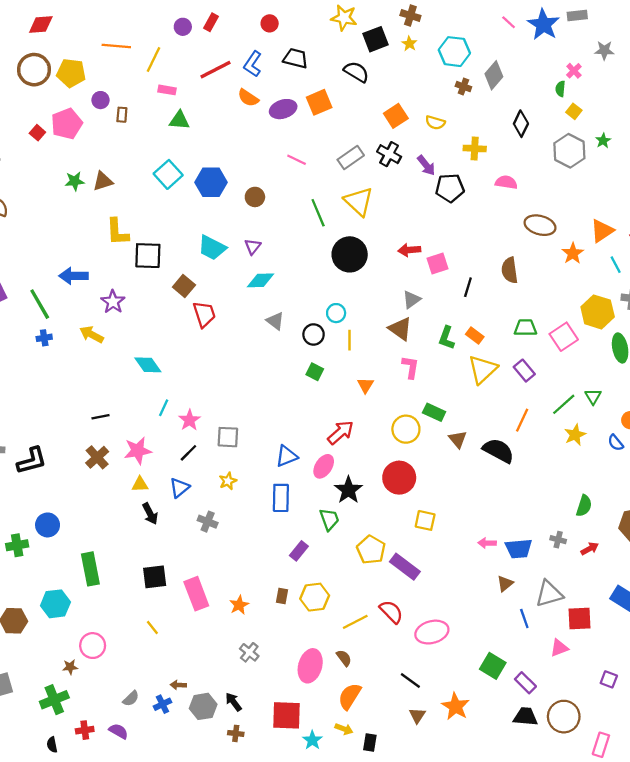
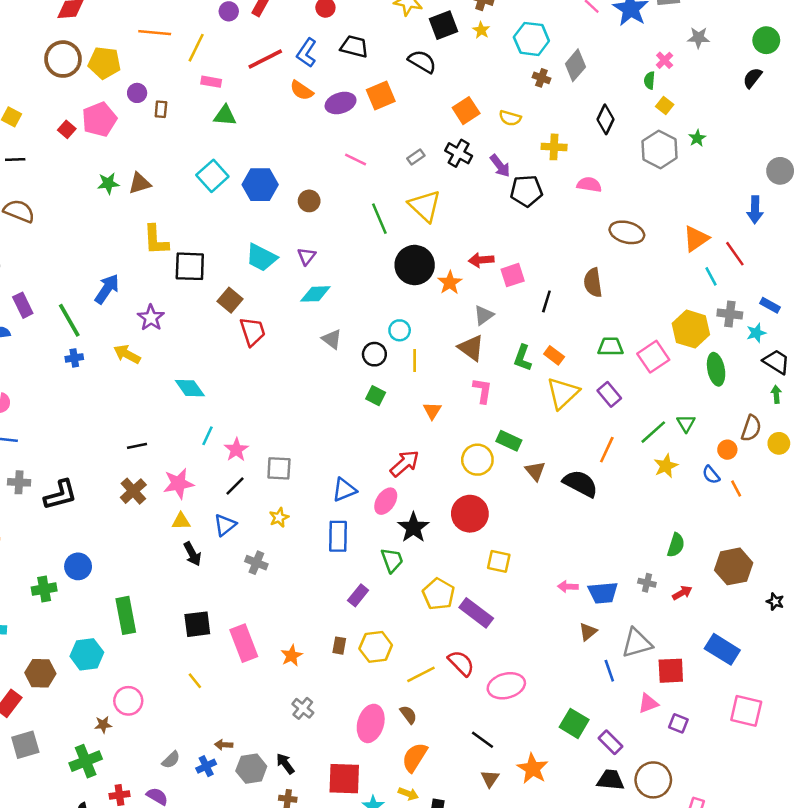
gray rectangle: (351, 158) -> (416, 157), size x0.6
orange star: (573, 253) -> (450, 283), moved
blue arrow: (73, 276) -> (107, 289), turned 124
purple square: (609, 679) -> (678, 723), moved

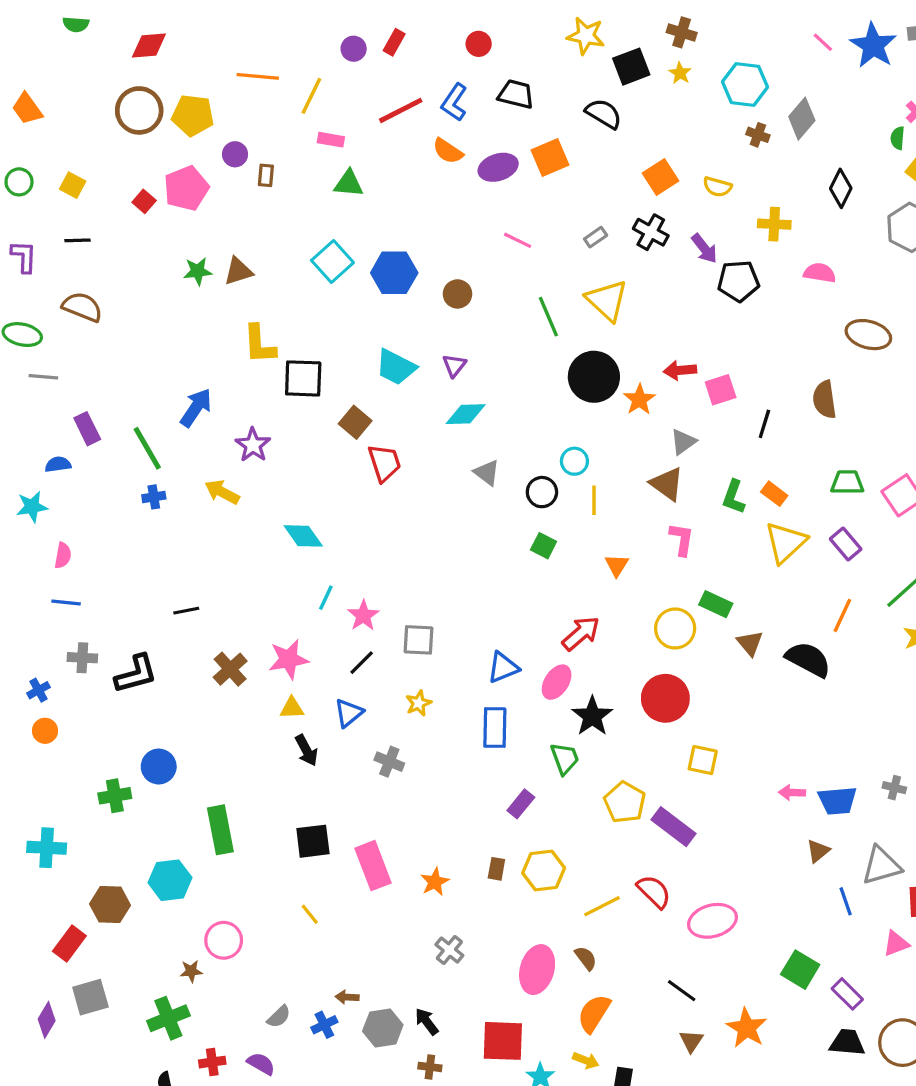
black line: (137, 446) -> (186, 611), moved

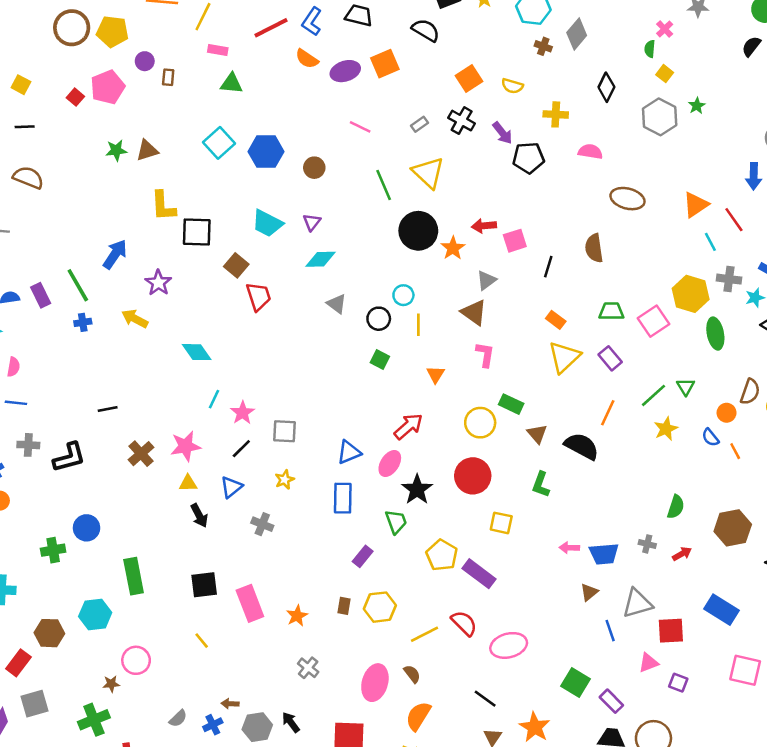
purple rectangle: (87, 429) -> (41, 295), moved
green L-shape: (734, 497) -> (541, 485), moved

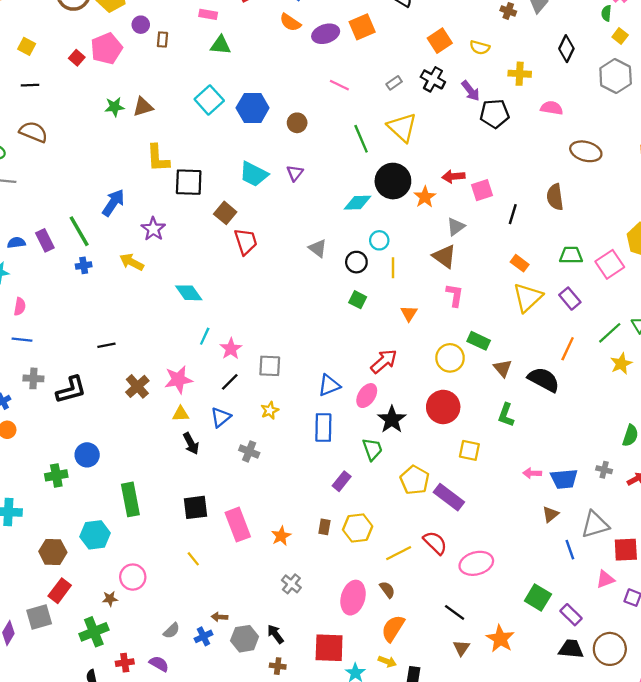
cyan diamond: (320, 259) -> (358, 203), moved
red rectangle: (18, 663) -> (60, 591), moved

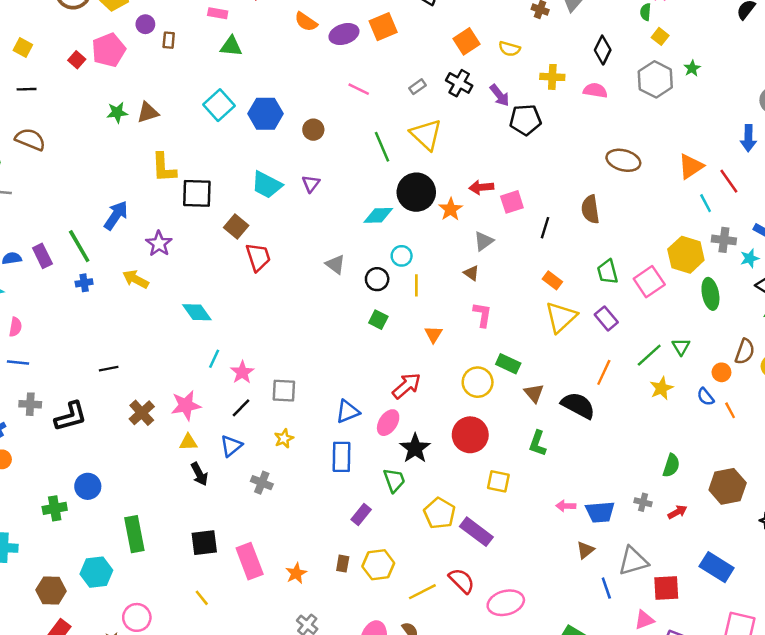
pink semicircle: (552, 108) -> (595, 90), moved
green trapezoid: (571, 255) -> (607, 272), turned -105
brown triangle: (444, 256) -> (471, 273), size x0.6

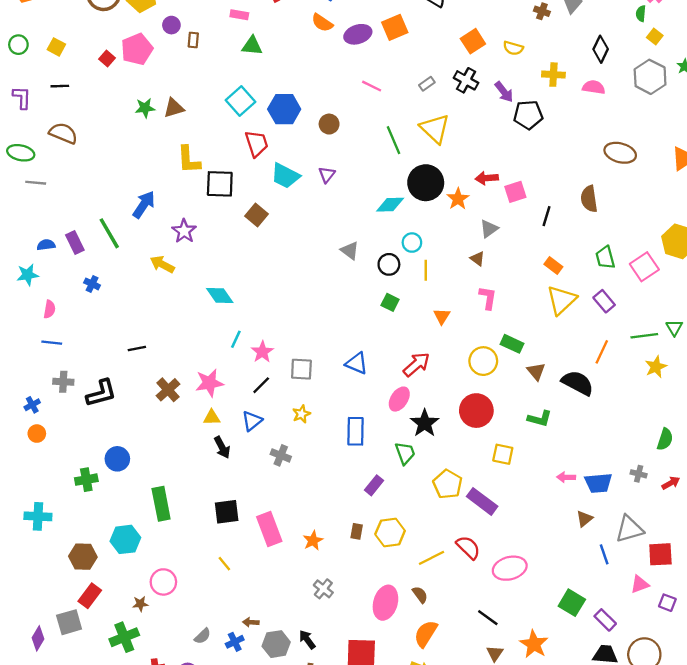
red trapezoid: (258, 257) -> (257, 144), moved
blue cross: (84, 283) -> (92, 284), moved, turned 35
green line: (649, 355) -> (644, 336), turned 35
blue triangle: (348, 412) -> (357, 363), moved, turned 45
green L-shape: (538, 443) -> (540, 419), turned -95

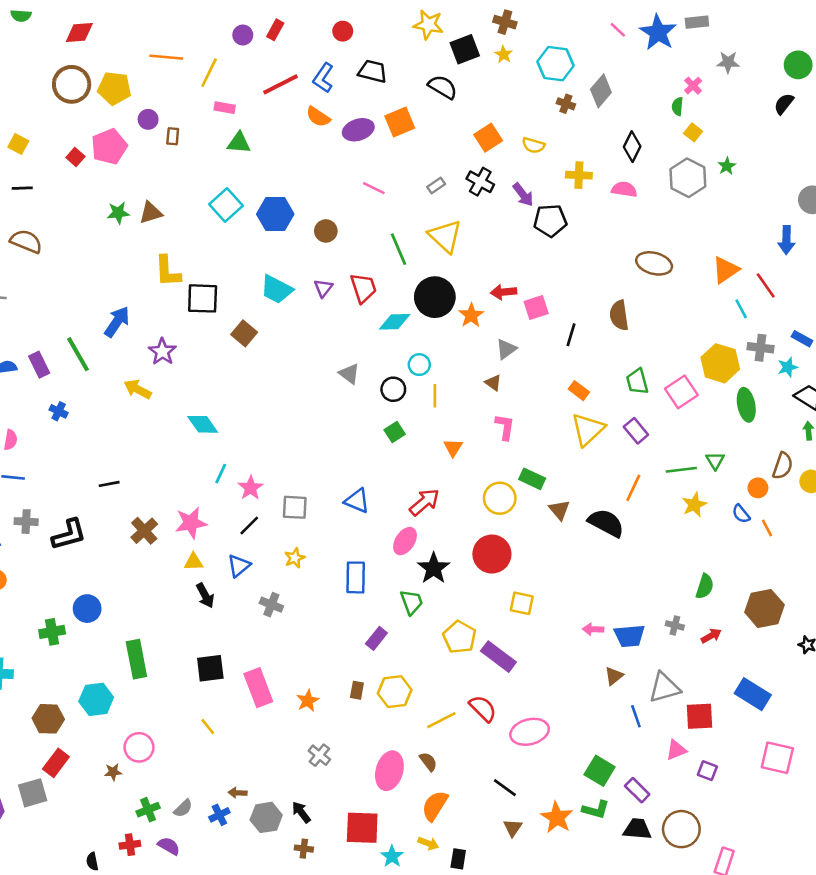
red trapezoid: (257, 144) -> (363, 288), moved
green square: (390, 302) -> (395, 432), turned 30
green L-shape: (540, 419) -> (596, 810), moved
green cross: (124, 637) -> (148, 810), moved, size x0.7

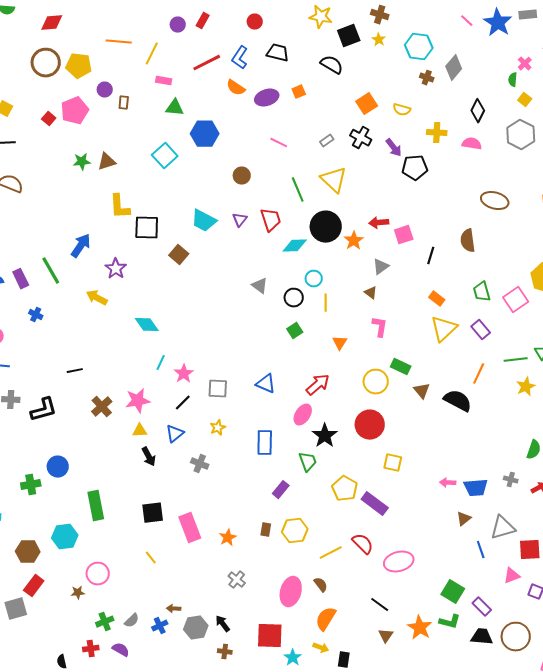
orange square: (400, 122) -> (299, 92), size x0.6
blue hexagon: (275, 214) -> (205, 134), moved

